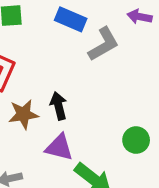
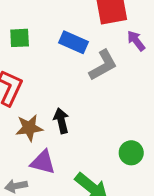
purple arrow: (140, 17) -> (136, 41), turned 40
purple triangle: (59, 147) -> (43, 162), moved

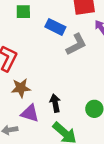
green square: (20, 38) -> (23, 12), moved
black arrow: (61, 121) -> (55, 103), moved

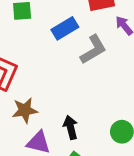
blue rectangle: (55, 27) -> (65, 28), turned -54

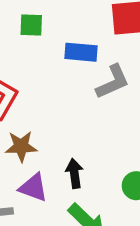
blue rectangle: (65, 28) -> (81, 52), turned 30

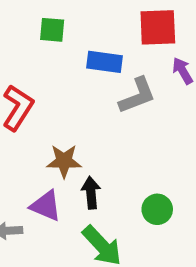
brown star: (21, 146) -> (64, 161), moved

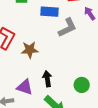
brown star: (64, 161) -> (30, 50), moved

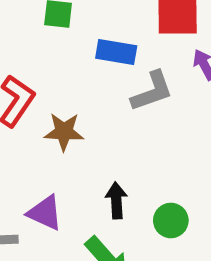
black arrow: (47, 79) -> (116, 200), moved

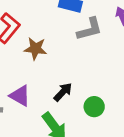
black arrow: (116, 200) -> (63, 92), turned 42

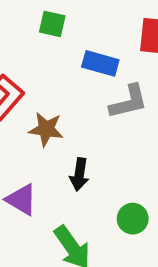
black arrow: (63, 92) -> (79, 174), moved, turned 144

